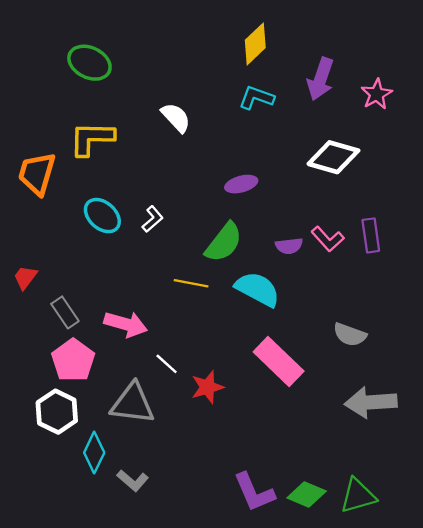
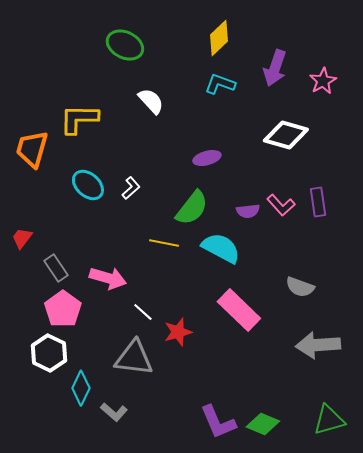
green ellipse: (89, 63) -> (125, 45), moved
gray triangle: (133, 403) -> (134, 358), moved
green triangle: (358, 496) -> (329, 420), moved

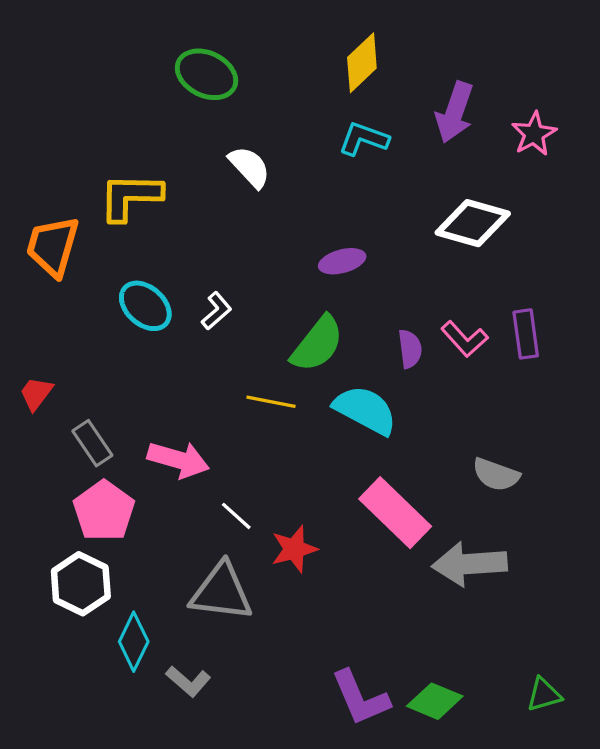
purple semicircle: (248, 211) -> (410, 349), turned -90
gray arrow: (318, 345) -> (469, 564), moved
green triangle: (329, 420) -> (544, 695), size x0.7

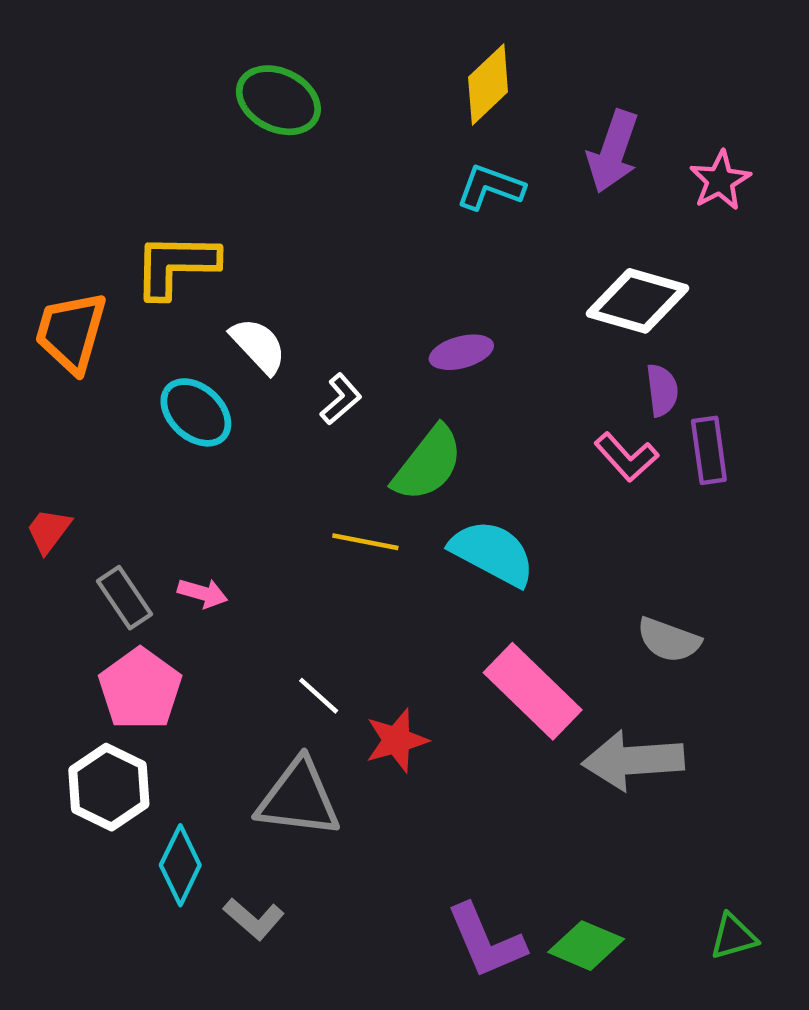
white semicircle: (250, 167) -> (258, 346), moved
white L-shape: (216, 311) -> (341, 399), moved
purple semicircle: (410, 349) -> (662, 390), moved
pink arrow: (178, 460) -> (203, 593), moved, size x0.6

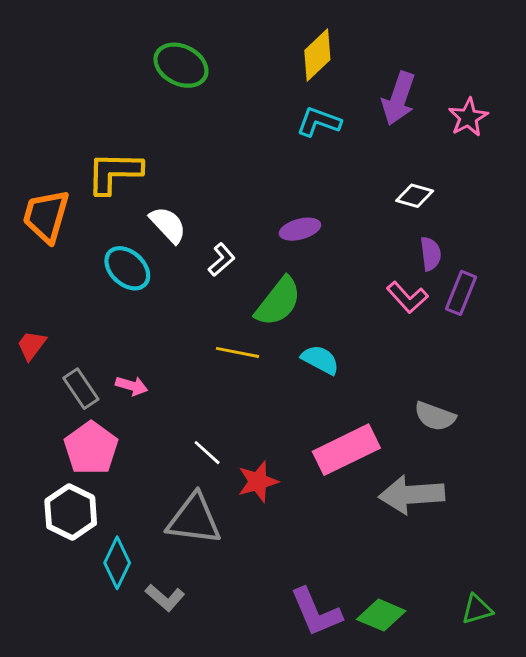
white diamond: (638, 301) -> (415, 196), size x0.6
purple rectangle: (709, 450) -> (461, 293), turned 30
cyan semicircle: (493, 553) -> (320, 360), size x0.7
pink rectangle: (533, 691) -> (346, 450), turned -70

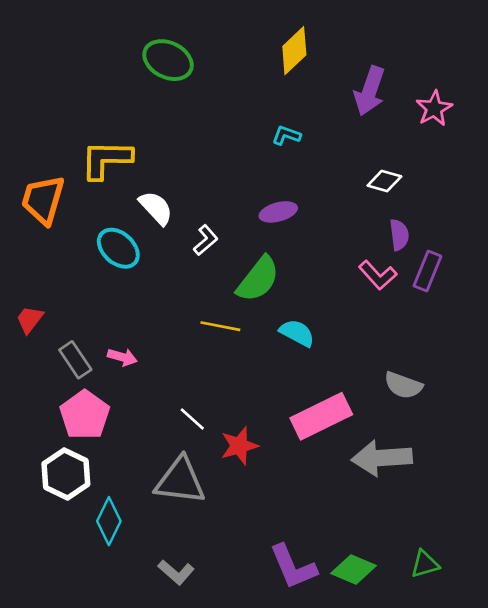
cyan L-shape: (319, 122) -> (286, 135), moved, size x0.7
gray L-shape: (165, 598) -> (176, 572), moved
green triangle: (477, 609) -> (425, 564), moved

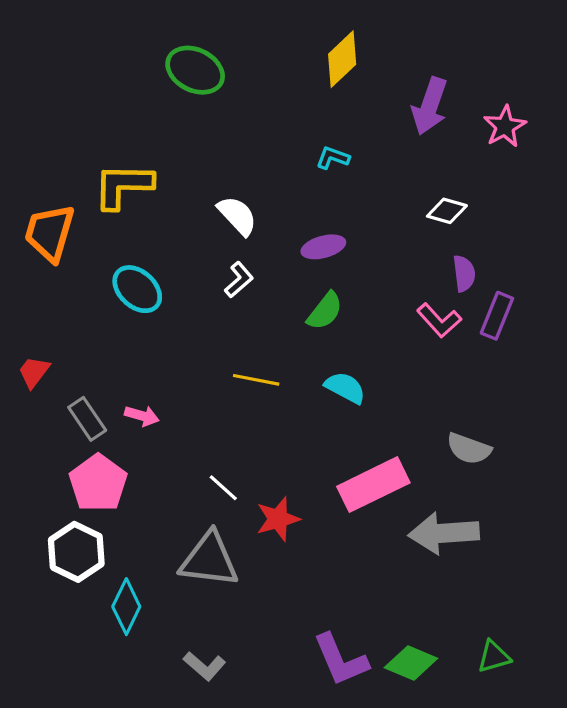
white semicircle: (156, 208) -> (237, 216), moved
green semicircle: (258, 279) -> (325, 311), moved, size x0.7

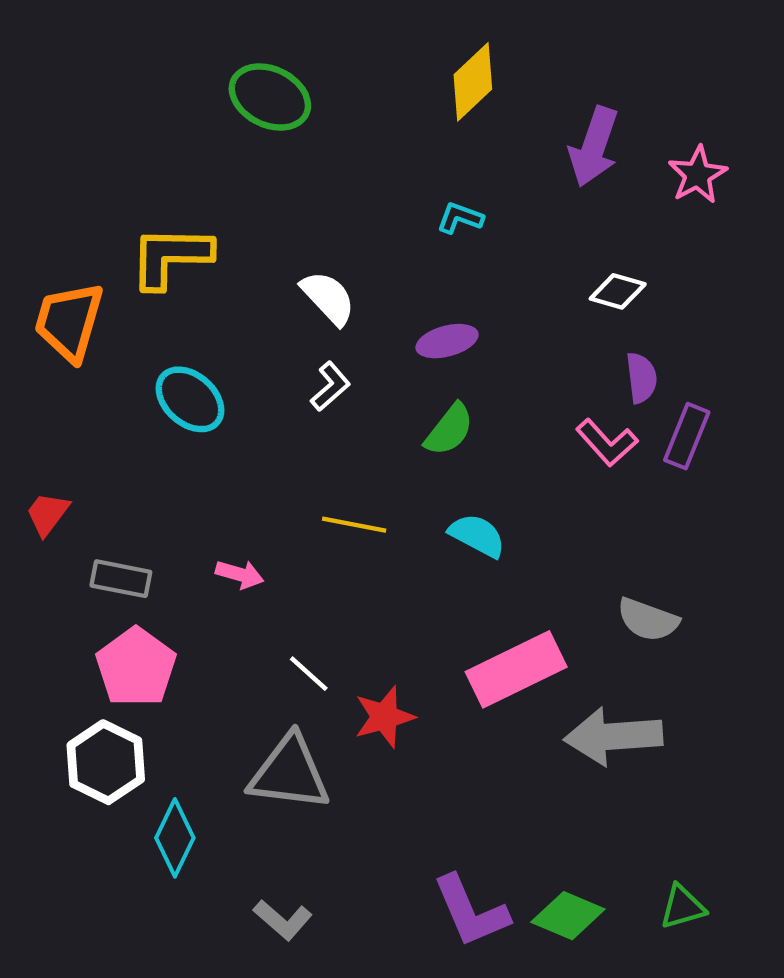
pink arrow: (142, 416) -> (240, 574), moved
gray rectangle: (87, 419) -> (121, 579), turned -45

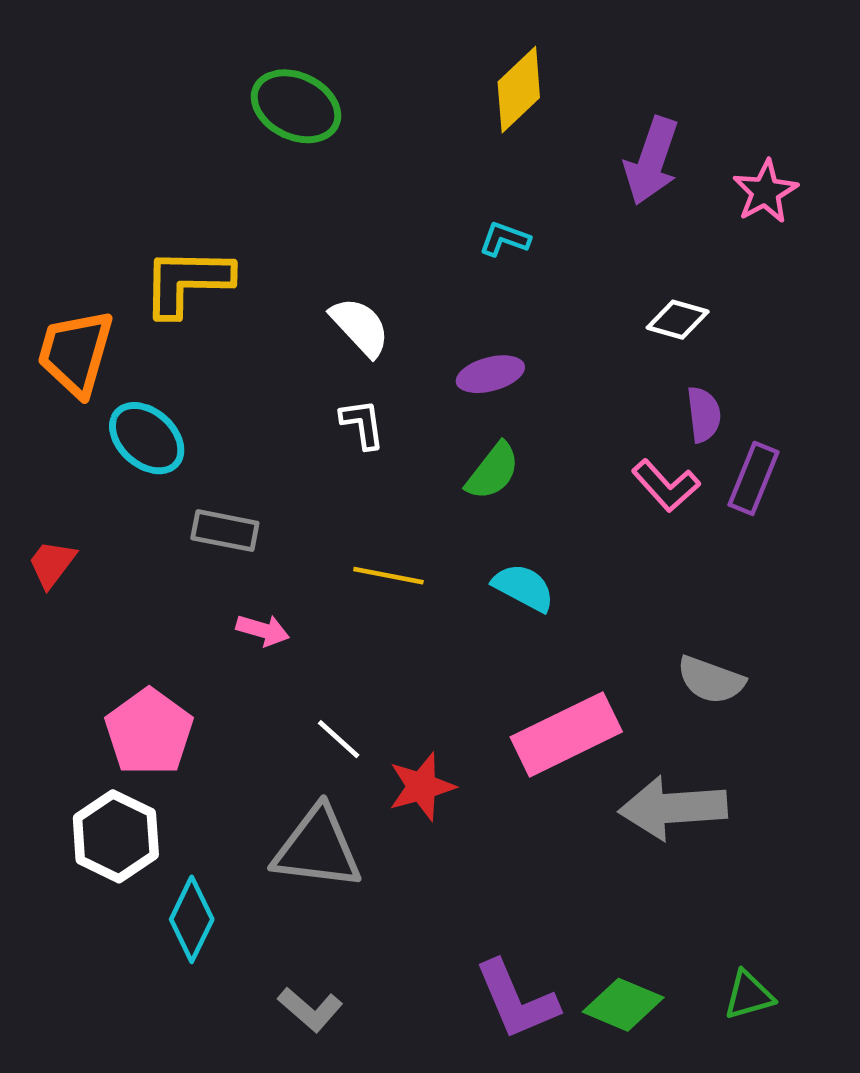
white L-shape: (330, 386) -> (362, 424), turned -57
cyan ellipse: (190, 399) -> (147, 438), moved
gray rectangle: (121, 579) -> (225, 531), moved

